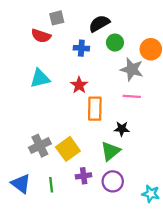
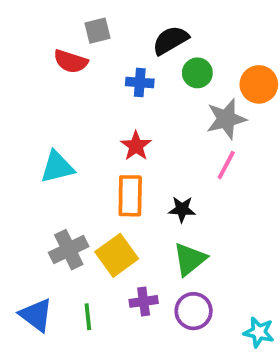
gray star: (132, 69) -> (226, 119), turned -30
cyan triangle: (40, 78) -> (57, 167), moved
pink line: (132, 96) -> (226, 165), turned -66
orange rectangle: (95, 109) -> (130, 196), moved
black star: (122, 129) -> (182, 209), moved

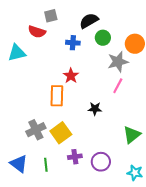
cyan triangle: (57, 167) -> (17, 53), moved
orange rectangle: (130, 196) -> (57, 96), moved
green triangle: (190, 259) -> (132, 135), moved

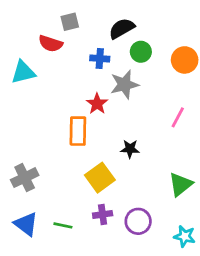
gray star: (118, 62) -> (124, 85), moved
pink line: (118, 86) -> (178, 117), moved
gray cross: (36, 130) -> (25, 178), moved
yellow square: (61, 133) -> (100, 178), moved
green line: (46, 165) -> (63, 225), turned -72

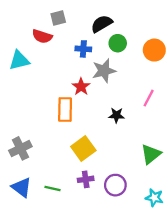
black star: (130, 149) -> (117, 115), moved

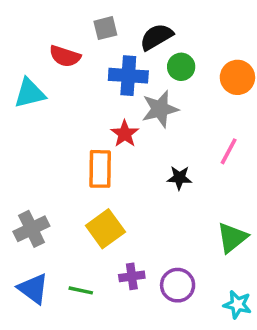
gray square: (58, 18) -> (105, 28), moved
blue cross: (83, 49) -> (128, 76), size x1.5
yellow square: (83, 148) -> (105, 229), moved

